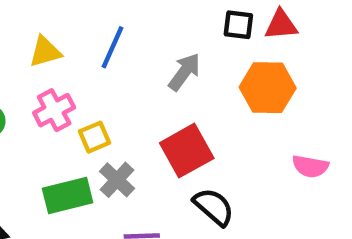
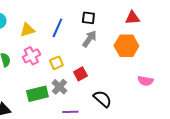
black square: (238, 25) -> (88, 18), moved
yellow square: (95, 137) -> (56, 63), moved
red square: (187, 151) -> (80, 74), moved, size x0.6

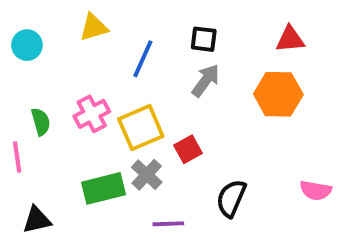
yellow triangle: (27, 30) -> (94, 27), moved
yellow square: (56, 63) -> (141, 128), size x1.6
pink semicircle: (145, 81) -> (316, 190), moved
black semicircle: (102, 99) -> (231, 198), turned -108

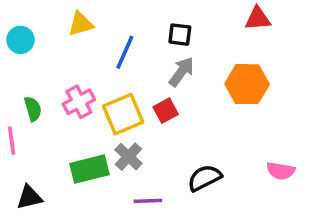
red triangle: (290, 39) -> (258, 19), moved
red square: (188, 149) -> (166, 111), moved
black semicircle: (231, 198) -> (205, 178), turned 40

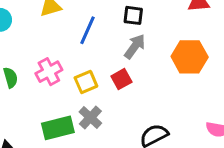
yellow square: (123, 114) -> (86, 82), size x0.7

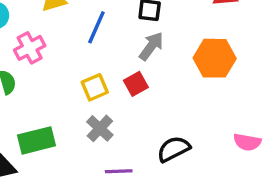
pink cross: (49, 72) -> (30, 48), moved
green rectangle: (58, 128) -> (36, 140), moved

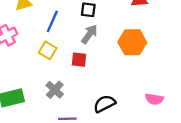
red square: (136, 84) -> (79, 60), turned 35
yellow square: (95, 87) -> (48, 50), moved, turned -36

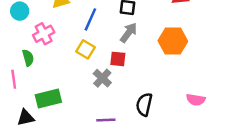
gray cross: (55, 90) -> (102, 78), moved
black semicircle: (104, 104) -> (144, 104), turned -50

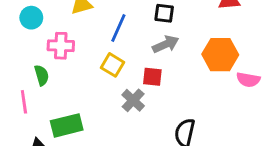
gray arrow: (129, 33) -> (166, 44), turned 30
pink cross: (44, 34) -> (61, 46), turned 30
pink semicircle: (196, 100) -> (248, 80), moved

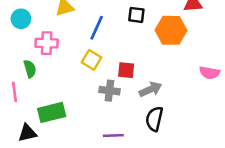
gray arrow: (166, 44) -> (150, 89), moved
orange hexagon: (220, 55) -> (171, 30), moved
gray cross: (133, 100) -> (109, 91), turned -36

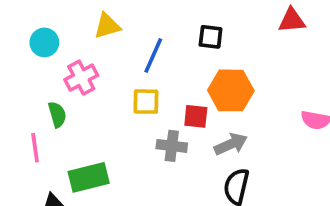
orange hexagon: (171, 30) -> (231, 90), moved
pink cross: (47, 43) -> (81, 78), turned -30
yellow square: (91, 60) -> (146, 102), turned -30

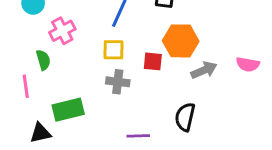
gray arrow: (231, 144) -> (204, 70), moved
gray cross: (172, 146) -> (118, 82), moved

